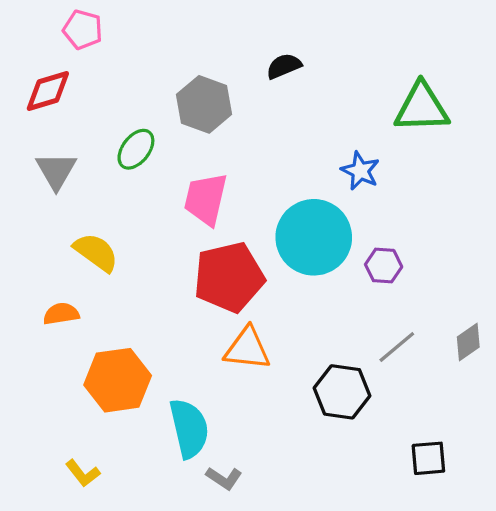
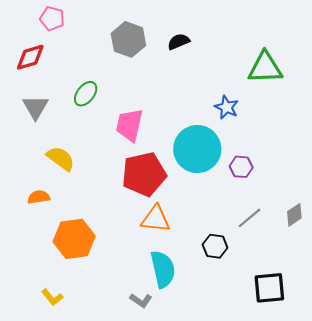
gray hexagon: (204, 104) -> (128, 39), moved
black hexagon: (342, 392) -> (215, 246), size x0.7
cyan semicircle: (189, 428) -> (163, 269), moved
black square: (428, 458) -> (269, 288), size x1.4

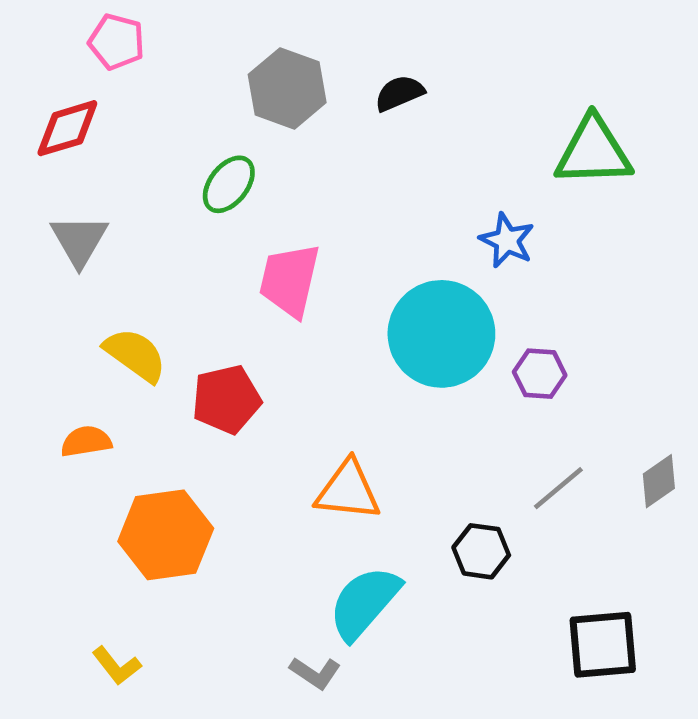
green ellipse: (86, 94) -> (229, 184), moved
red pentagon: (144, 174) -> (226, 399), moved, size x0.7
cyan semicircle: (163, 269) -> (364, 603), turned -126

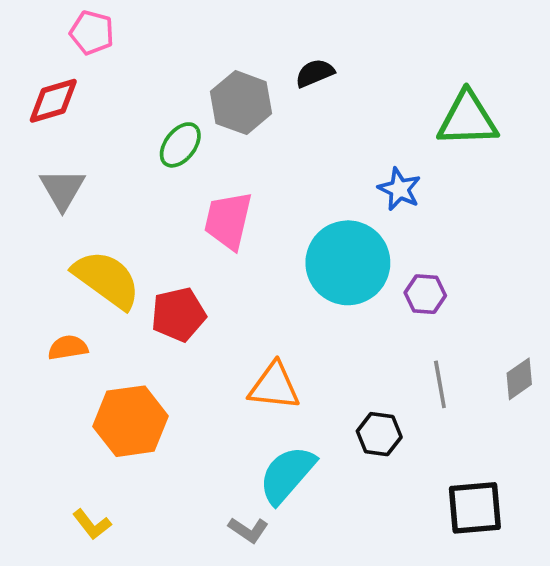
gray hexagon: (287, 88) -> (241, 103), moved
yellow semicircle: (135, 355) -> (107, 279), size x1.4
gray line: (558, 488) -> (440, 384), turned -60

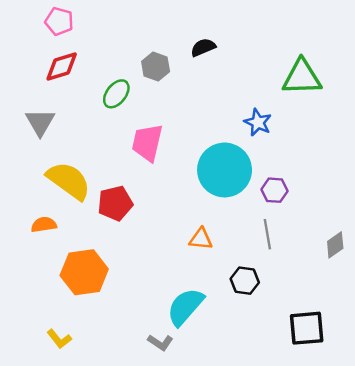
red diamond: (53, 101) -> (62, 66), moved
gray hexagon: (241, 103) -> (156, 66), size x0.7
gray line: (440, 384) -> (267, 234), moved
orange triangle: (274, 386) -> (201, 239), moved, size x0.7

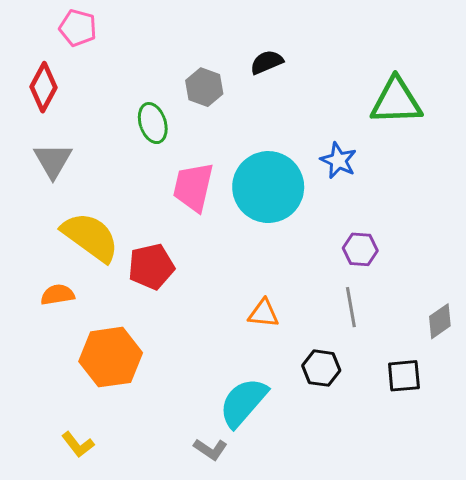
red diamond: (62, 66) -> (44, 87), moved, turned -45
green ellipse: (116, 94) -> (153, 123), turned -56
cyan circle: (225, 170) -> (268, 187), moved
black square: (307, 328) -> (404, 376), moved, size x0.7

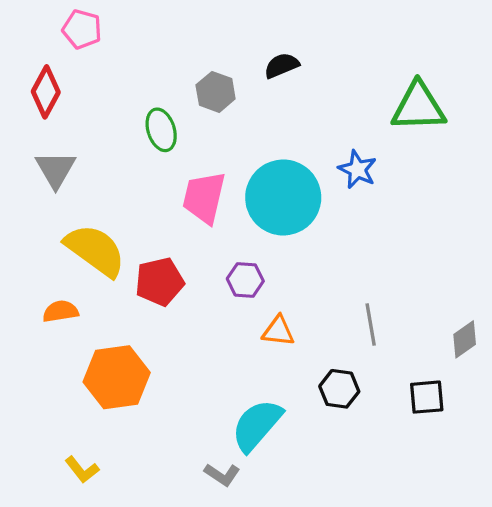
purple hexagon: (360, 249) -> (245, 280), moved

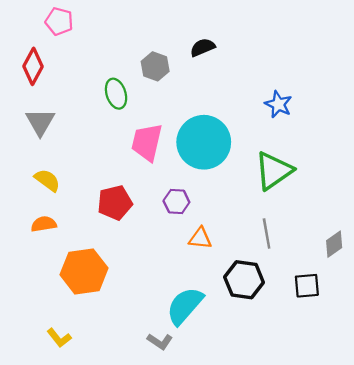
green triangle: (418, 107) -> (274, 171), moved, turned -33
blue star: (357, 169) -> (278, 104), moved
yellow semicircle: (95, 250) -> (47, 180), moved, size x0.6
black hexagon: (339, 389) -> (244, 280), size x1.4

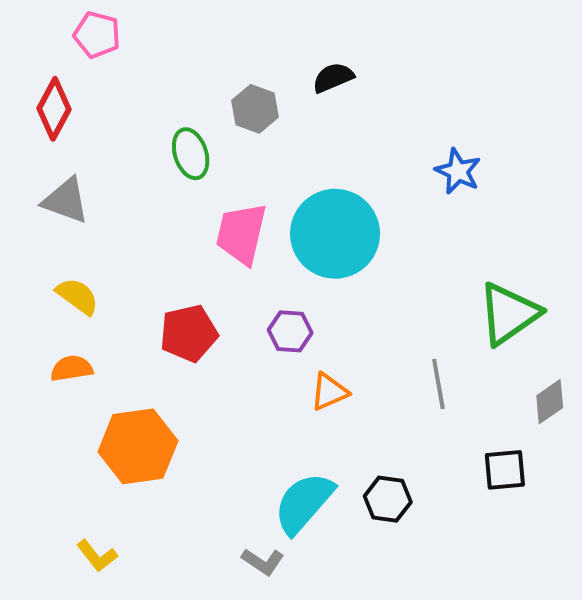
gray triangle: (40, 122) -> (66, 201), turned -40
green triangle: (274, 171) -> (509, 314), moved
orange triangle: (200, 238) -> (329, 392), turned -30
black hexagon: (244, 280) -> (388, 499), moved, size x0.7

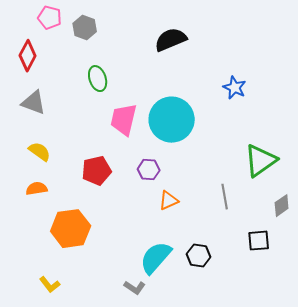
black semicircle: (333, 78) -> (171, 40), size x1.5
gray hexagon: (255, 109) -> (85, 28), moved

